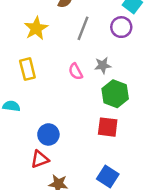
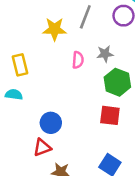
yellow star: (36, 28) -> (55, 29), moved, turned 30
yellow rectangle: (27, 69) -> (20, 65), moved
pink semicircle: (76, 72) -> (78, 60), turned -147

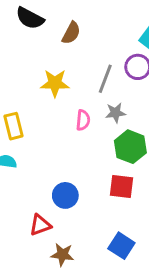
gray line: (85, 17) -> (105, 79), moved
blue circle: (51, 123) -> (65, 195), moved

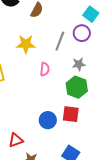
gray star: (116, 113) -> (79, 64), moved
blue circle: (65, 195) -> (48, 120), moved

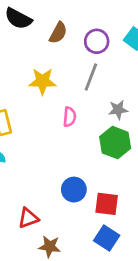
purple circle: (82, 33) -> (97, 41), moved
red square: (71, 114) -> (107, 204), moved

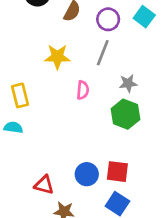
blue circle: (74, 190) -> (87, 174), moved
red triangle: (28, 218) -> (44, 185), turned 35

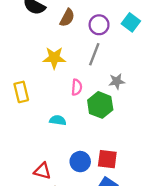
green hexagon: (125, 114) -> (100, 105), moved
cyan semicircle: (13, 127) -> (58, 120), moved

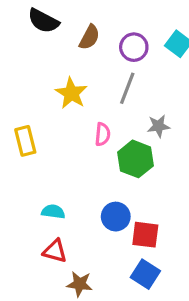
yellow star: (54, 58) -> (71, 93), turned 30
cyan semicircle: (58, 120) -> (53, 212), moved
blue circle: (80, 162) -> (116, 217), moved

